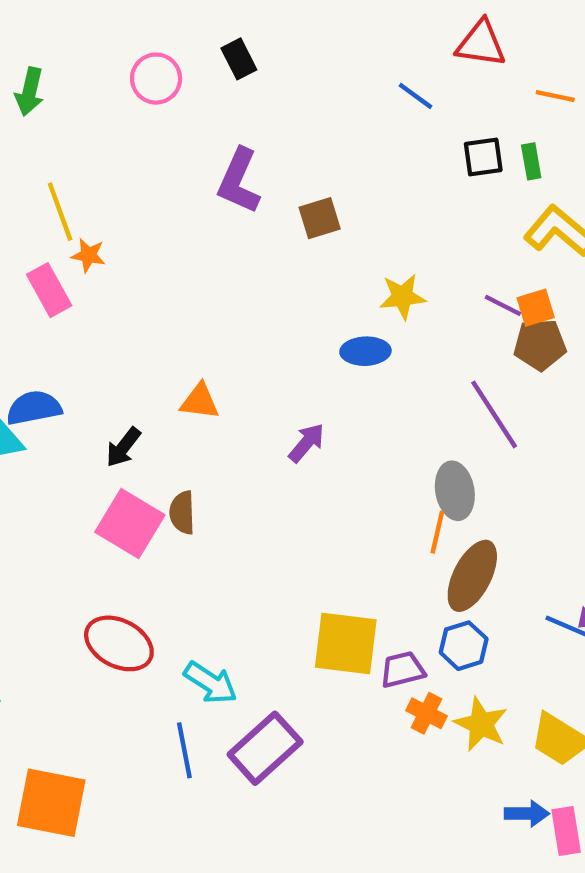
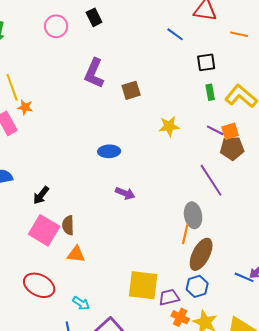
green rectangle: (531, 161) -> (210, 92), moved
blue ellipse: (365, 351) -> (109, 151), moved
orange triangle: (200, 401) -> (76, 254), moved
purple arrow: (307, 443) -> (125, 193), turned 72
cyan arrow: (211, 683) -> (81, 303), size x0.7

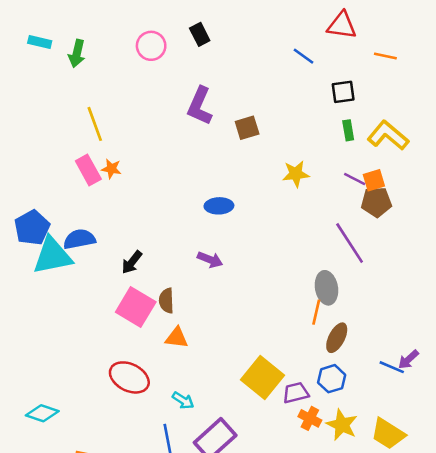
orange star: (25, 107) -> (111, 169), moved
purple arrow: (125, 193) -> (210, 260), moved
brown ellipse: (201, 254) -> (337, 338), size x0.7
yellow square: (143, 285) -> (262, 377), turned 32

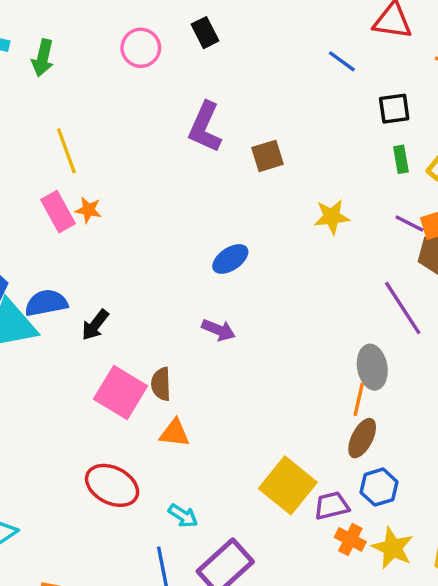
blue ellipse: (219, 206) -> (230, 259), turned -32
black arrow: (132, 262) -> (95, 325), moved
brown ellipse: (337, 338) -> (362, 438), moved

